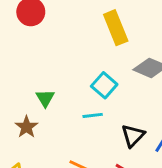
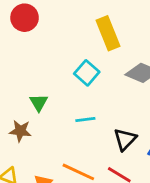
cyan square: (104, 85) -> (87, 73), moved
brown star: (26, 127) -> (20, 131), turned -30

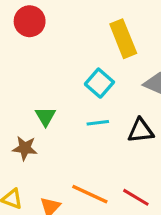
cyan line: (85, 120) -> (98, 123), moved
black triangle: (125, 139) -> (141, 131), moved, turned 40

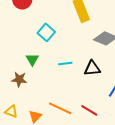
cyan square: (99, 83) -> (46, 32), moved

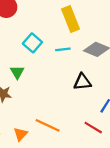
cyan line: (65, 63) -> (63, 49), moved
red line: (89, 110) -> (93, 128), moved

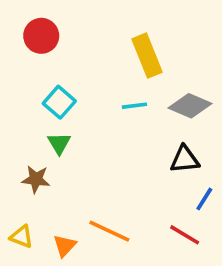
cyan square: (32, 43) -> (59, 102), moved
black triangle: (82, 82) -> (185, 160), moved

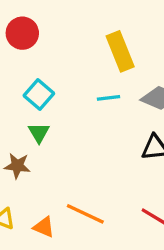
orange triangle: (65, 246) -> (44, 227), turned -50

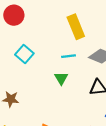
green triangle: (39, 133) -> (61, 78), moved

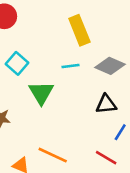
green triangle: (61, 78) -> (41, 93), moved, size x1.5

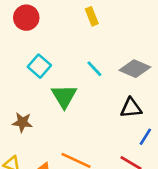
yellow rectangle: (79, 30) -> (92, 16), moved, size x0.6
cyan line: (71, 66) -> (94, 69), turned 54

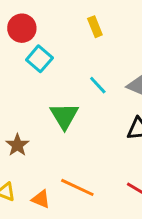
cyan square: (39, 66) -> (39, 59), moved
brown star: (22, 122) -> (17, 145), turned 30

